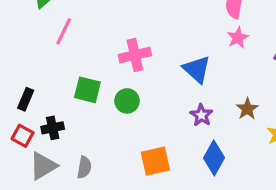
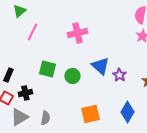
pink cross: (135, 55) -> (77, 33), moved
blue triangle: (197, 69) -> (100, 66), moved
purple star: (201, 115) -> (119, 75), moved

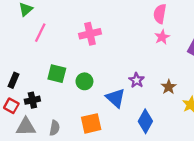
blue triangle: (100, 66) -> (115, 98), moved
orange square: (90, 114) -> (91, 123), moved
gray triangle: (19, 117) -> (26, 127), turned 30

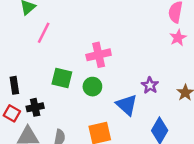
pink cross: (90, 34) -> (99, 55), moved
black rectangle: (14, 80) -> (14, 85), turned -32

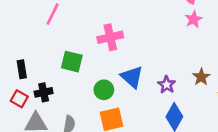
purple star: (150, 85) -> (167, 85), moved
green circle: (92, 87) -> (104, 90), moved
blue triangle: (127, 105) -> (132, 77), moved

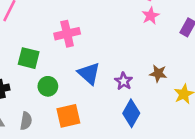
brown star: (201, 77) -> (158, 73), turned -30
green circle: (104, 90) -> (48, 86), moved

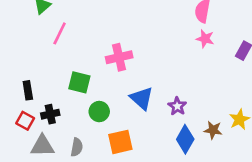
pink star: (151, 16) -> (205, 39), turned -30
brown star: (158, 73) -> (213, 130), moved

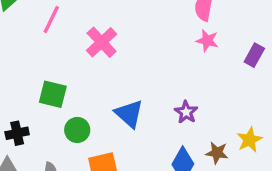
pink line: (60, 33) -> (51, 19), moved
pink cross: (119, 57) -> (102, 42), moved, turned -30
purple star: (177, 106) -> (186, 112), moved

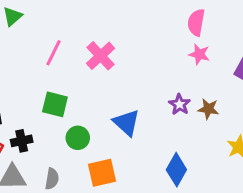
pink line: (51, 19) -> (53, 53), moved
purple star: (186, 112) -> (179, 104), moved
brown star: (217, 153) -> (208, 109), moved

